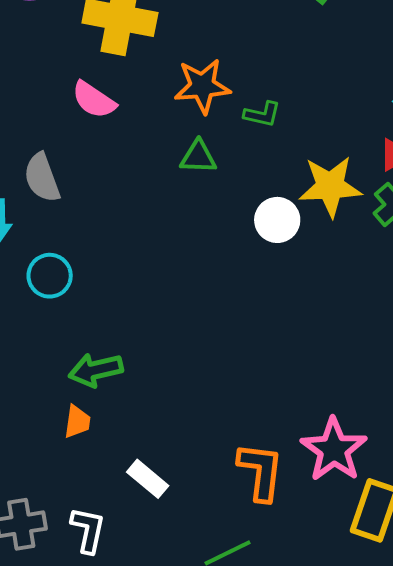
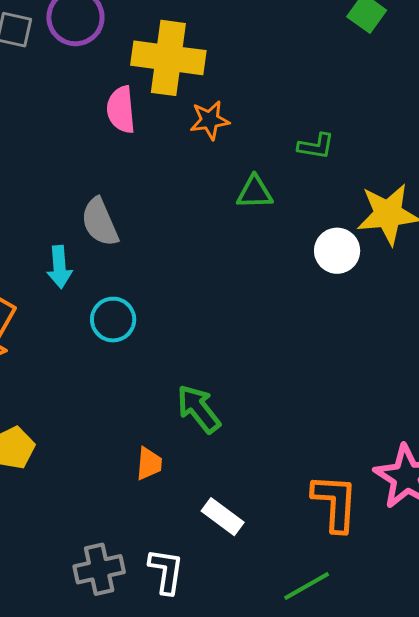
orange star: (202, 86) -> (210, 120), moved, size x0.7
pink semicircle: (94, 100) -> (121, 110), moved, turned 54
green arrow: (96, 370) -> (199, 409), moved, turned 68

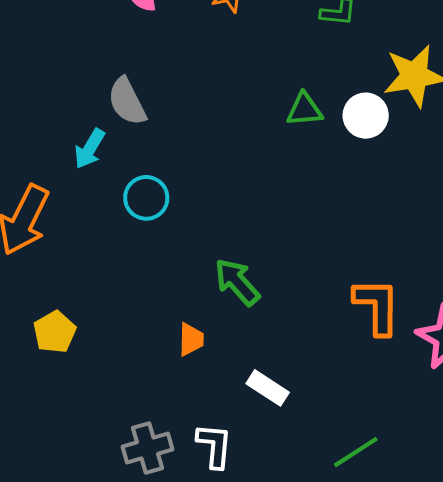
green triangle: (255, 192) -> (304, 110), moved
cyan arrow: (60, 267) -> (90, 149), turned 39
orange L-shape: (335, 503) -> (377, 306), moved

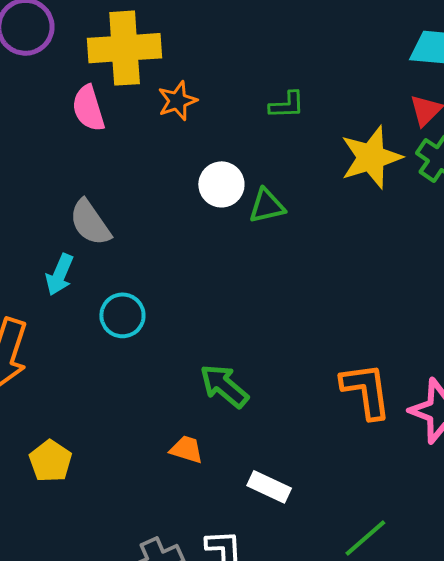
white circle: (366, 116) -> (221, 184), moved
orange trapezoid: (191, 339) -> (186, 449), turned -66

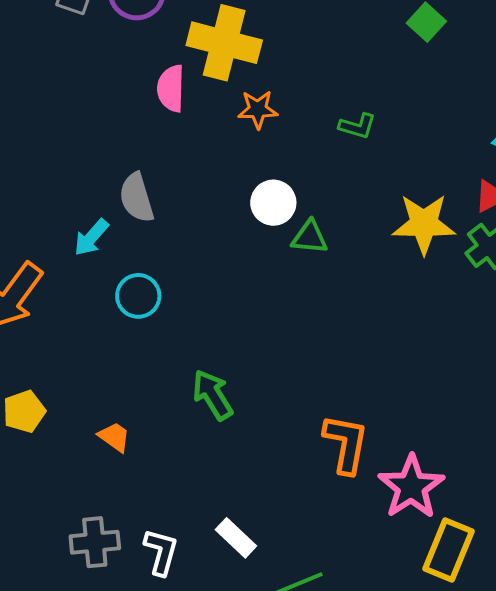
green L-shape: (287, 105) -> (357, 126), moved
orange trapezoid: (186, 449) -> (114, 437), moved
white rectangle: (269, 487) -> (236, 538), moved

